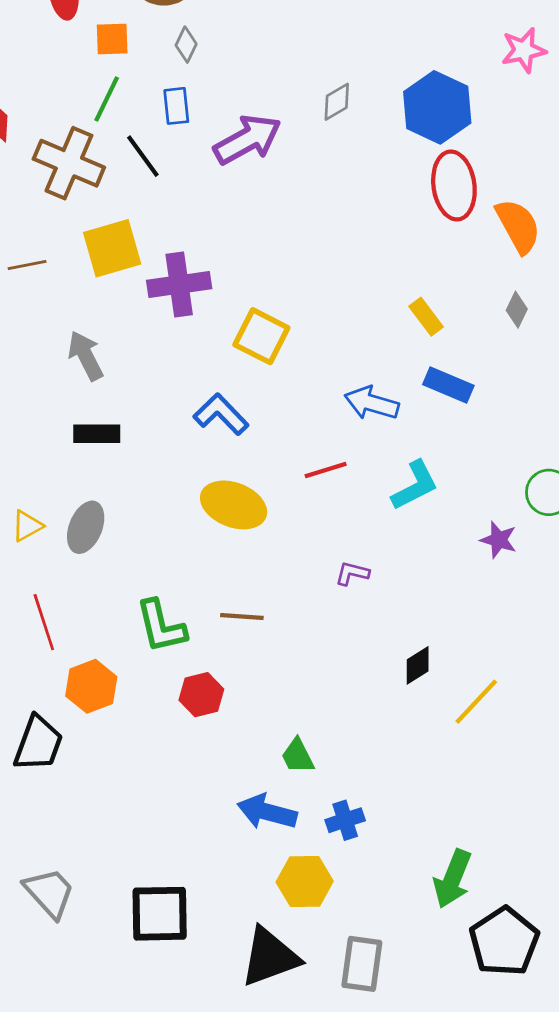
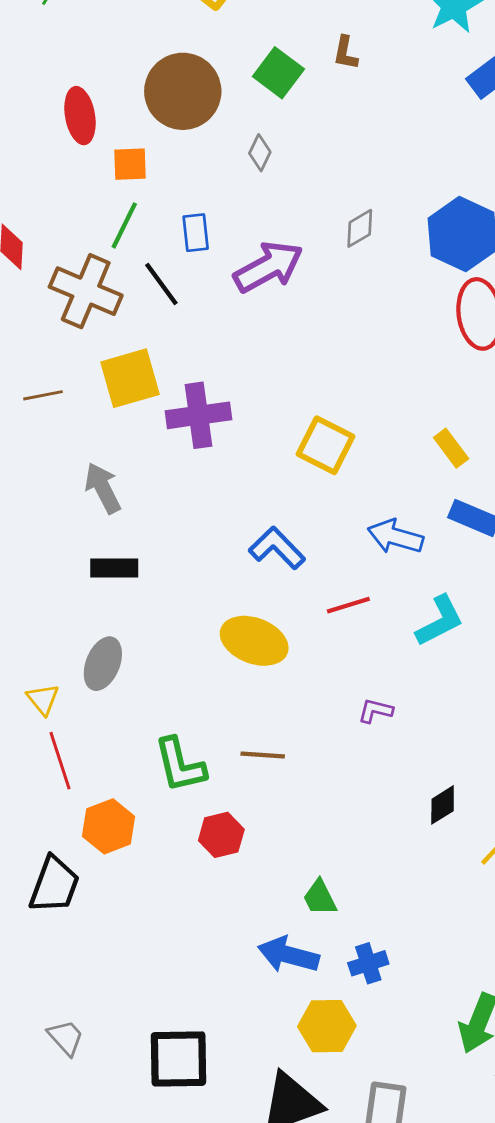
gray diamond: (186, 45) -> (260, 153), moved
yellow square: (261, 336) -> (325, 445), moved
blue L-shape: (221, 414) -> (277, 548), moved
yellow triangle: (27, 526) -> (43, 699), moved, turned -40
gray trapezoid: (49, 893) -> (66, 1038), size x0.7

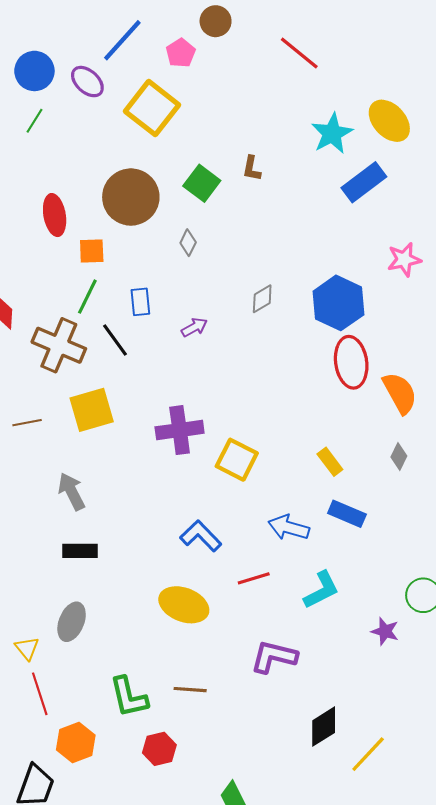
purple arrow: (268, 267) -> (194, 327), size x0.5
purple cross: (198, 415) -> (180, 430), moved
purple L-shape: (375, 711) -> (274, 657), size x1.8
black diamond: (443, 805) -> (324, 727), size x1.4

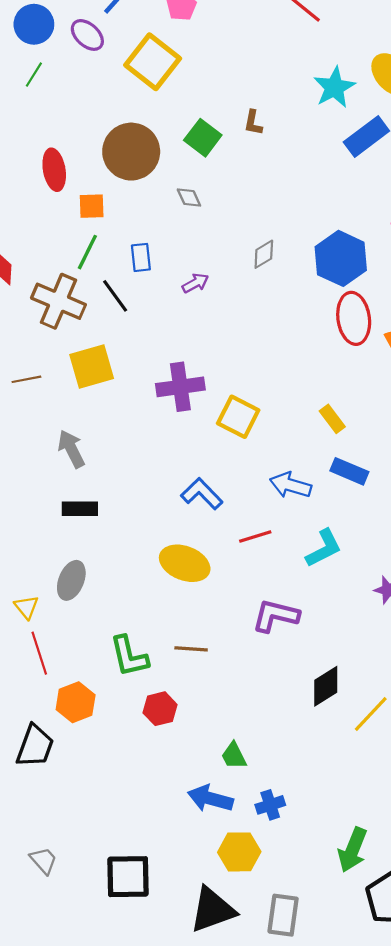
gray diamond: (188, 243) -> (189, 198), turned -50

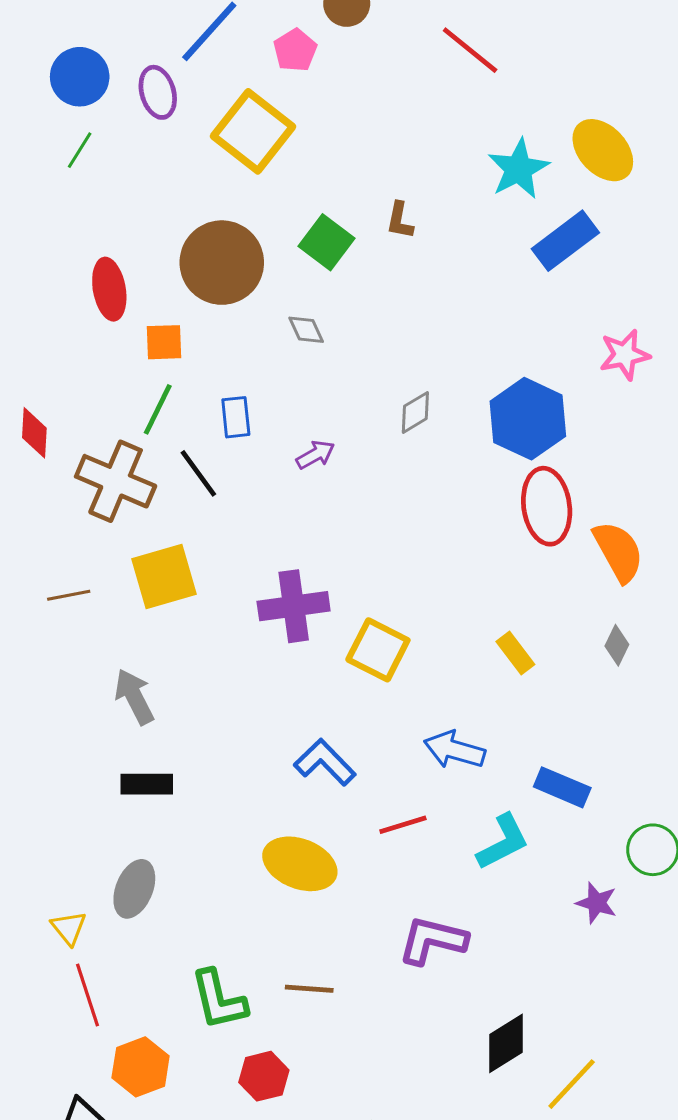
purple ellipse: (87, 35) -> (158, 92), turned 32
blue rectangle: (349, 471) -> (562, 787), moved

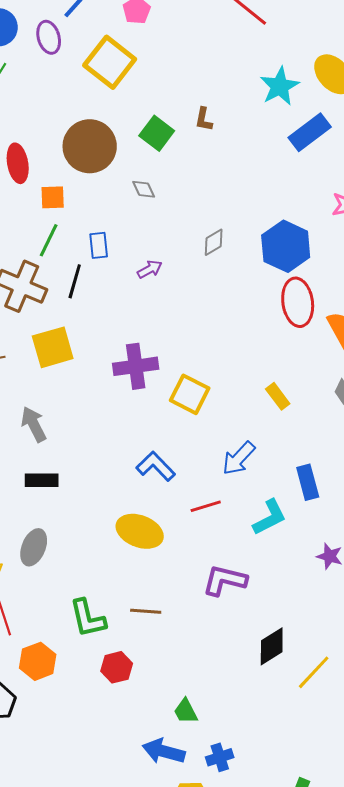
black line: (198, 473) -> (75, 281), turned 52
blue arrow: (454, 750) -> (239, 458), turned -63
blue rectangle: (562, 787) -> (308, 482), turned 52

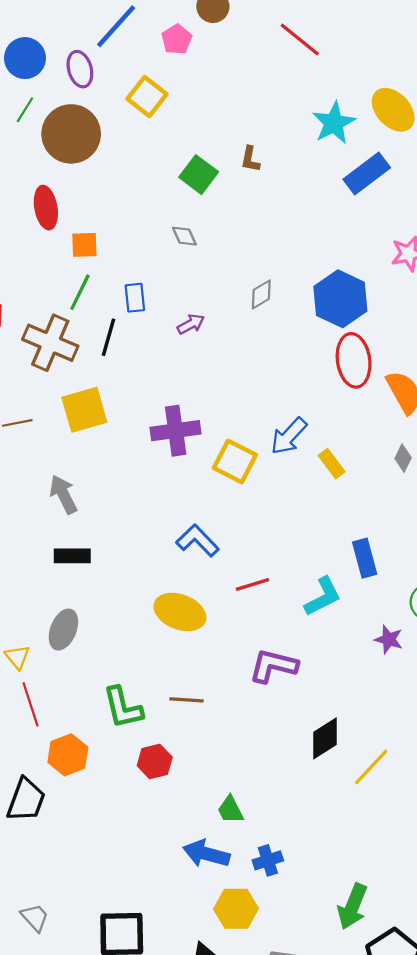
yellow square: (110, 62) -> (147, 97), size x0.7
brown circle: (90, 146) -> (71, 134), moved
blue arrow: (239, 458) -> (289, 436), moved

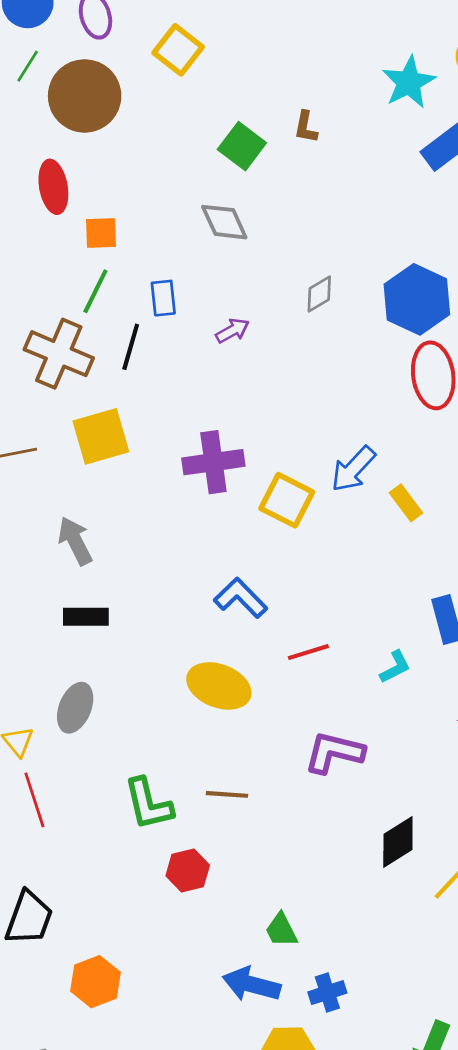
gray diamond: (184, 236) -> (224, 222), size x1.5
cyan L-shape: (323, 597) -> (395, 667), size x0.7
orange hexagon: (68, 755) -> (95, 982), moved

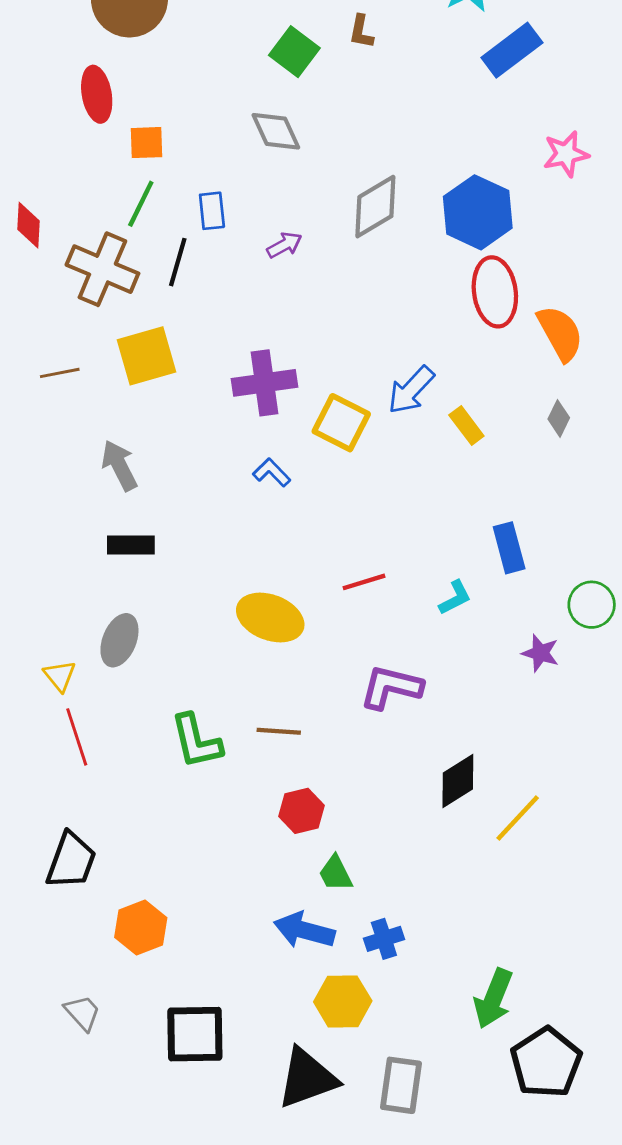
gray diamond: (319, 294) -> (375, 207), size x1.6
blue L-shape: (241, 598) -> (272, 472), moved, size x0.7
red hexagon: (188, 870) -> (301, 811), moved

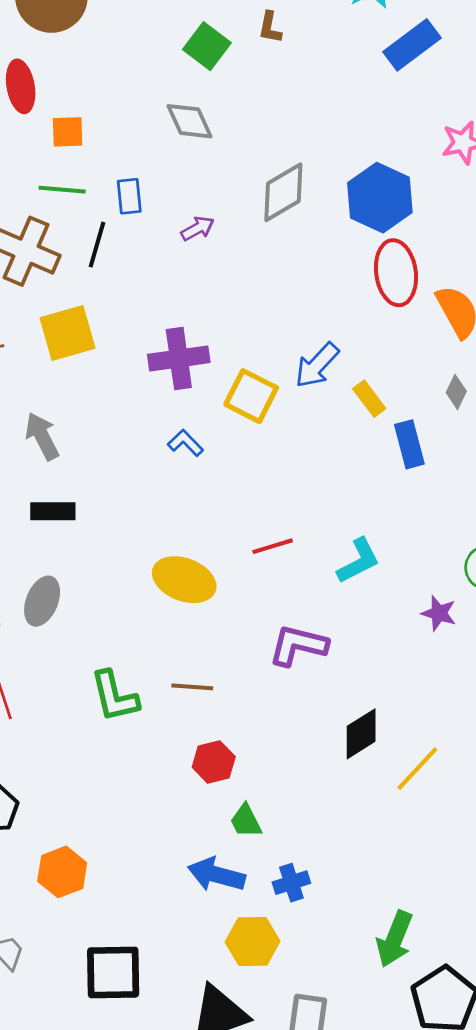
green line: (141, 204) -> (62, 190), turned 69
blue rectangle: (509, 548) -> (409, 444), moved
cyan L-shape: (455, 598) -> (358, 561), size x1.4

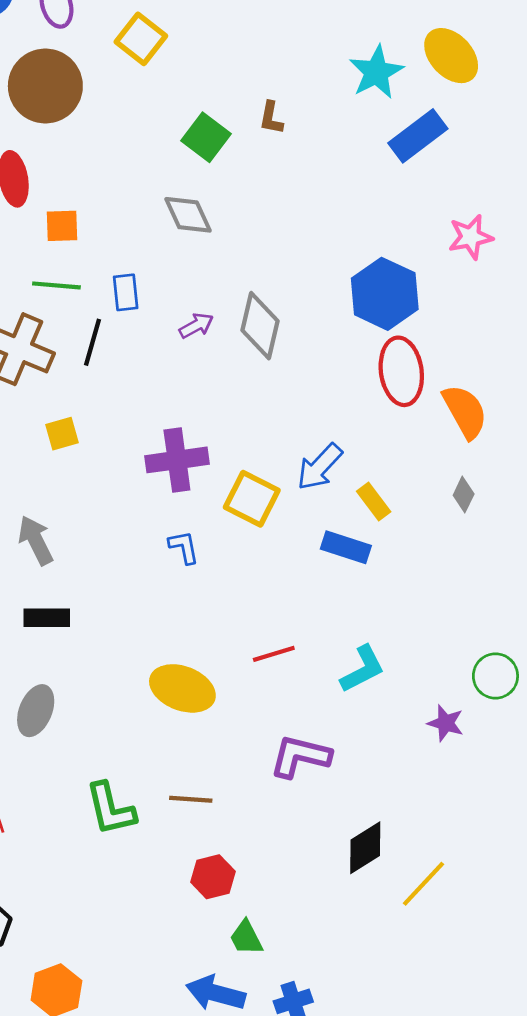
gray diamond: (283, 192) -> (260, 326), moved, turned -46
yellow square: (68, 333) -> (62, 434), size x0.6
blue L-shape: (186, 443) -> (184, 547), turned 33
blue rectangle: (409, 444) -> (346, 547), moved, turned -57

